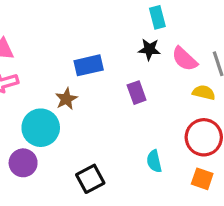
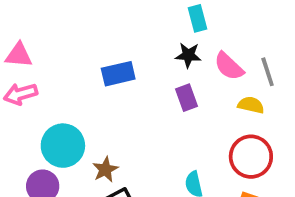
purple rectangle: (137, 93) -> (186, 98), moved
brown star: (66, 99) -> (105, 170), moved

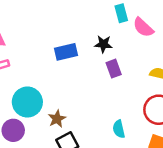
black star: (188, 55) -> (103, 44), moved
pink semicircle: (229, 66) -> (143, 27), moved

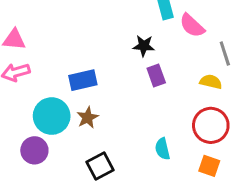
blue rectangle: (66, 52) -> (83, 80), moved
brown star: (57, 119) -> (88, 118), moved

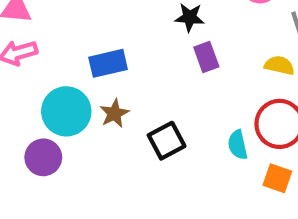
cyan semicircle: (162, 149) -> (238, 145), moved
black square: (100, 166) -> (167, 141), moved

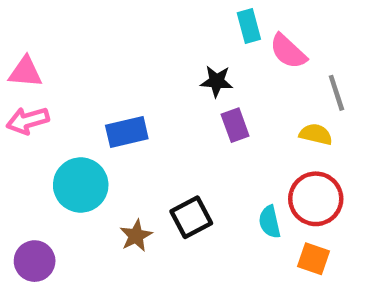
brown star: (114, 113) -> (136, 236), moved
purple circle: (43, 157) -> (35, 261), moved

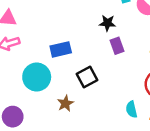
black square: (191, 217) -> (87, 77), moved
cyan semicircle: (270, 222) -> (131, 109), moved

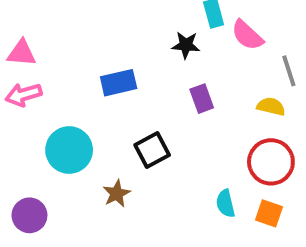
black star: (107, 23) -> (186, 45), moved
blue rectangle: (61, 49) -> (119, 83), moved

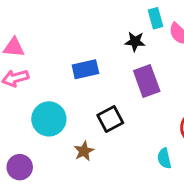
purple rectangle: (202, 99) -> (147, 81), size x1.5

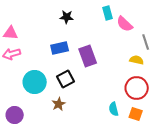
black star: (135, 42) -> (67, 17), moved
purple rectangle: (147, 81) -> (88, 56), moved
black square: (110, 119) -> (66, 79), moved

